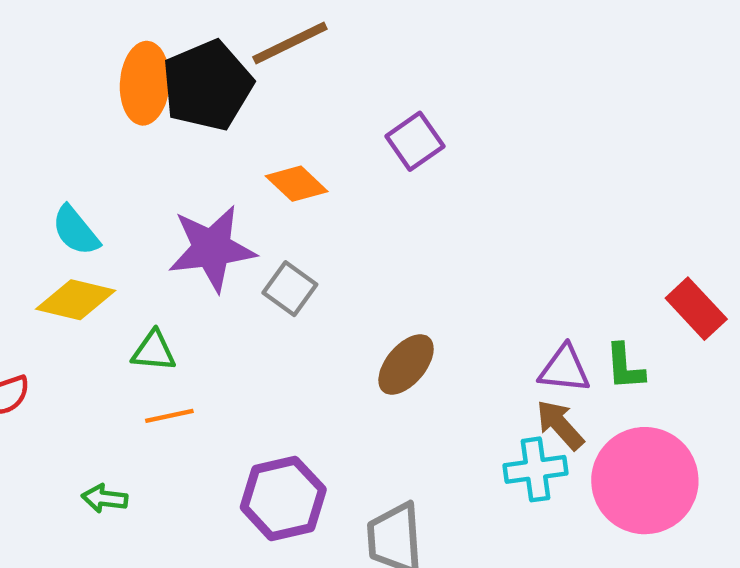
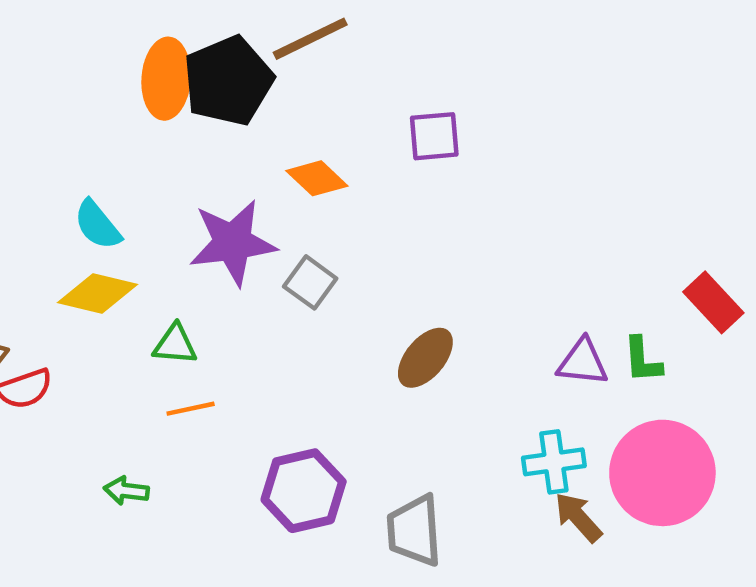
purple square: (415, 141) -> (434, 136), turned 30
brown arrow: (560, 425) -> (578, 517), moved

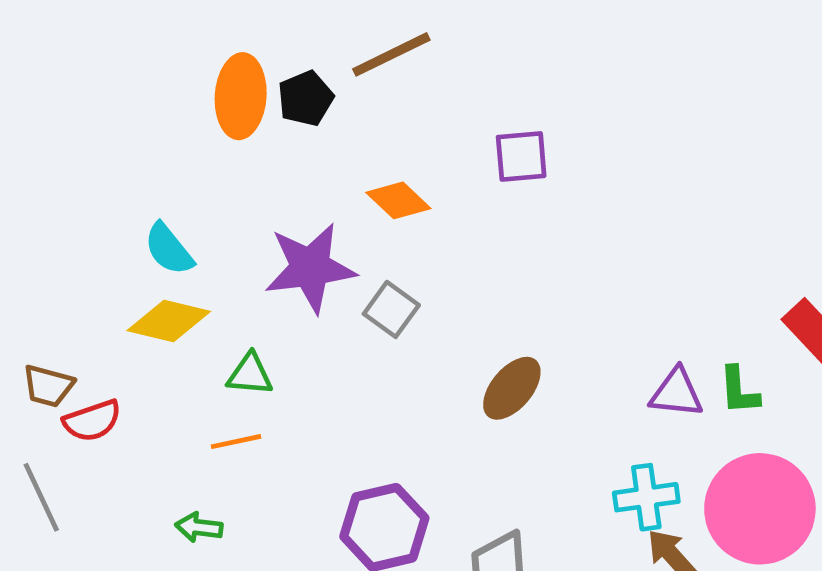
black pentagon: (228, 81) -> (306, 98), size x0.6
orange line: (191, 409) -> (236, 442), moved

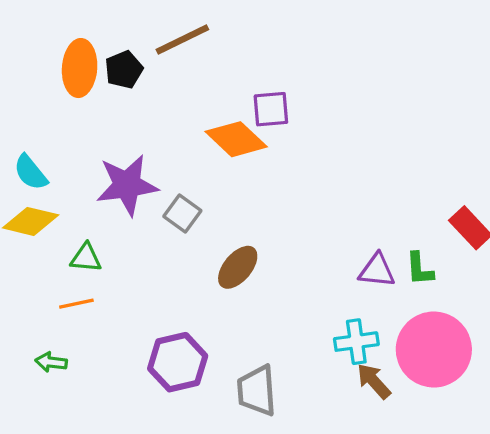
orange diamond: (398, 200) -> (236, 139), moved, size x1.4
brown ellipse: (512, 388) -> (238, 267), moved

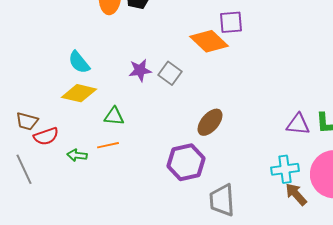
purple star: (127, 185) -> (140, 70), size x0.6
gray square: (182, 214) -> (170, 73), moved
green arrow: (51, 362) -> (77, 155), moved
purple hexagon: (178, 362) -> (186, 162), moved

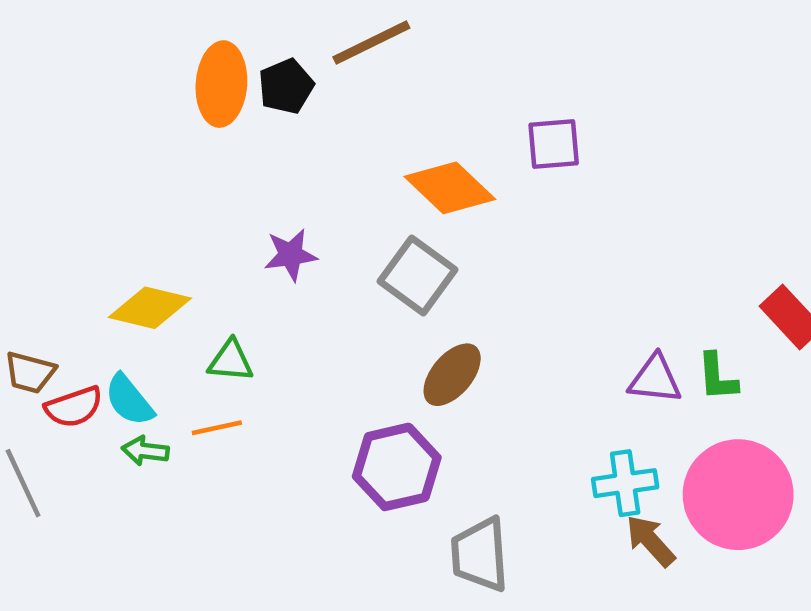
purple square: (231, 22) -> (554, 144), moved
cyan semicircle: (79, 62) -> (129, 400), moved
gray square: (170, 73) -> (417, 275), moved, size x1.4

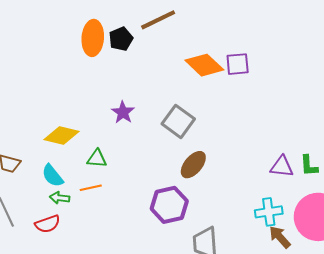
orange diamond: (450, 188) -> (204, 65), moved
purple star: (291, 255) -> (123, 112), turned -30
red semicircle: (74, 407) -> (48, 224), moved

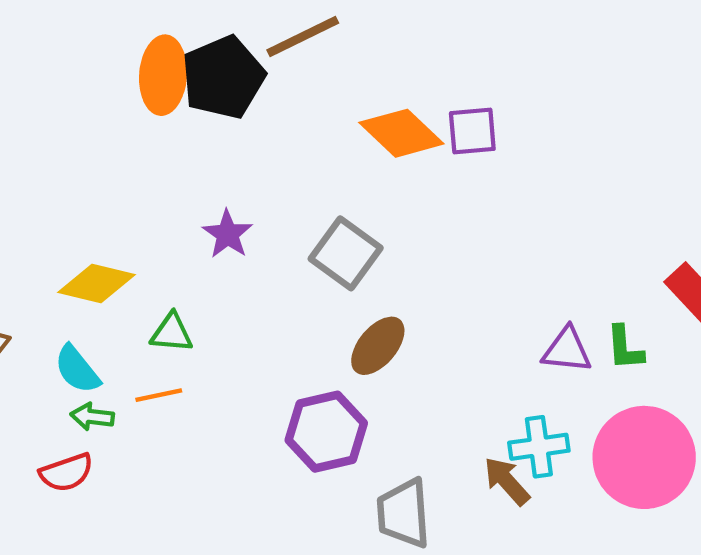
black pentagon: (121, 39) -> (223, 77), size x1.6
brown arrow: (280, 237) -> (507, 481), moved

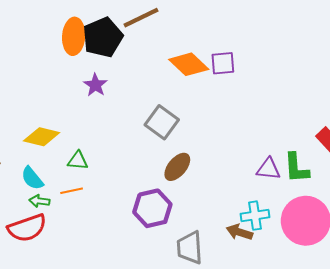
purple star: (228, 234) -> (95, 85), moved
green L-shape: (625, 348) -> (296, 168), size x1.4
red semicircle: (66, 472) -> (27, 228), size x1.5
brown arrow: (507, 481) -> (239, 232), turned -30

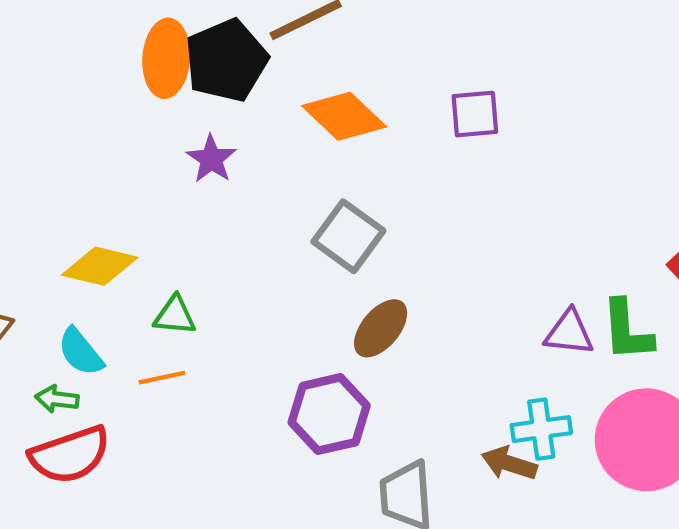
orange diamond: (189, 64) -> (344, 116), moved
green arrow: (39, 201) -> (57, 399), moved

